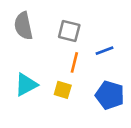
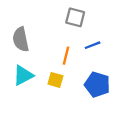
gray semicircle: (23, 26) -> (21, 39), moved
gray square: (69, 31) -> (75, 17), moved

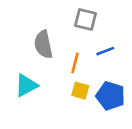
gray semicircle: (21, 39) -> (43, 44), moved
yellow square: (55, 80) -> (80, 91), moved

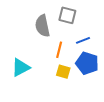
gray semicircle: (43, 44) -> (42, 26), moved
blue pentagon: (111, 96) -> (87, 63), moved

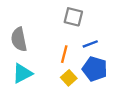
gray semicircle: (42, 26) -> (19, 39), moved
yellow square: (63, 72) -> (69, 78), turned 32

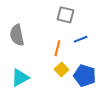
blue pentagon: (95, 69) -> (85, 76), moved
cyan triangle: (22, 73) -> (20, 78), moved

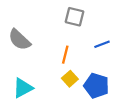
gray semicircle: (17, 35) -> (19, 40), turned -35
blue line: (81, 39) -> (102, 44), moved

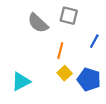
gray semicircle: (19, 40) -> (38, 23), moved
blue line: (102, 44) -> (94, 41), turned -40

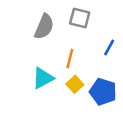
gray semicircle: (38, 23) -> (44, 27), turned -110
cyan triangle: (21, 82) -> (43, 78), moved

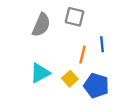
blue line: (109, 47) -> (102, 44), turned -35
orange line: (70, 59) -> (83, 55), moved

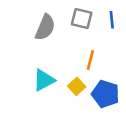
blue line: (102, 44) -> (112, 20), moved

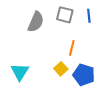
cyan triangle: (44, 80) -> (20, 72), moved, turned -30

